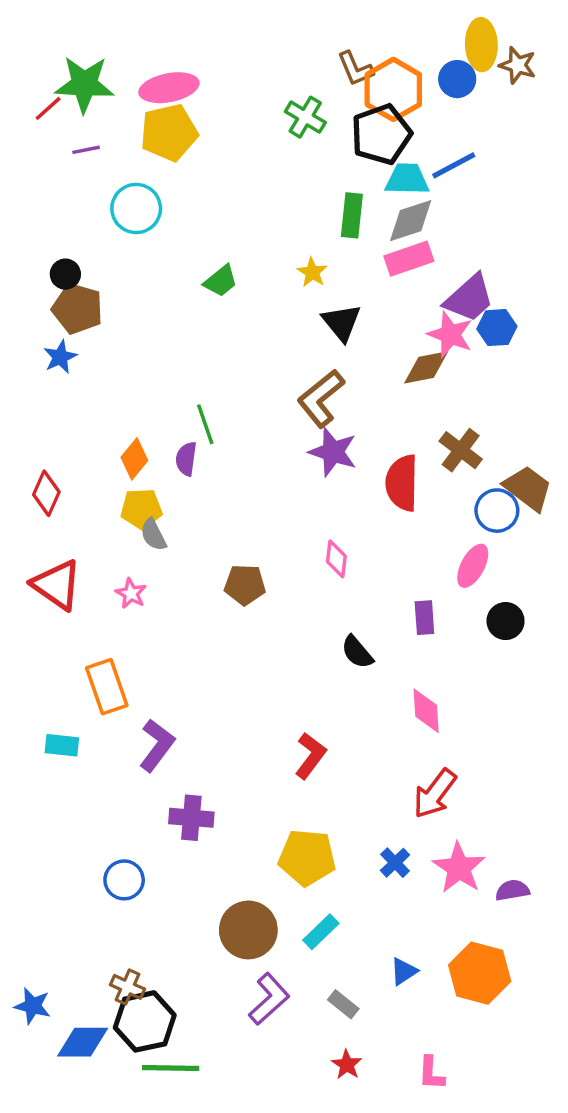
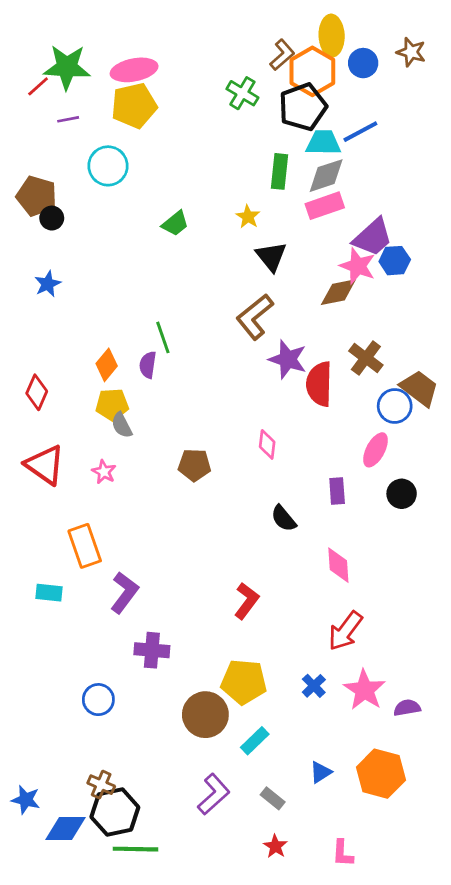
yellow ellipse: (481, 45) -> (332, 36), moved
brown L-shape: (355, 69) -> (282, 55), turned -108
brown pentagon: (77, 309) -> (37, 196), moved
purple star: (333, 452) -> (288, 359), moved
brown circle: (248, 930) -> (205, 715), moved

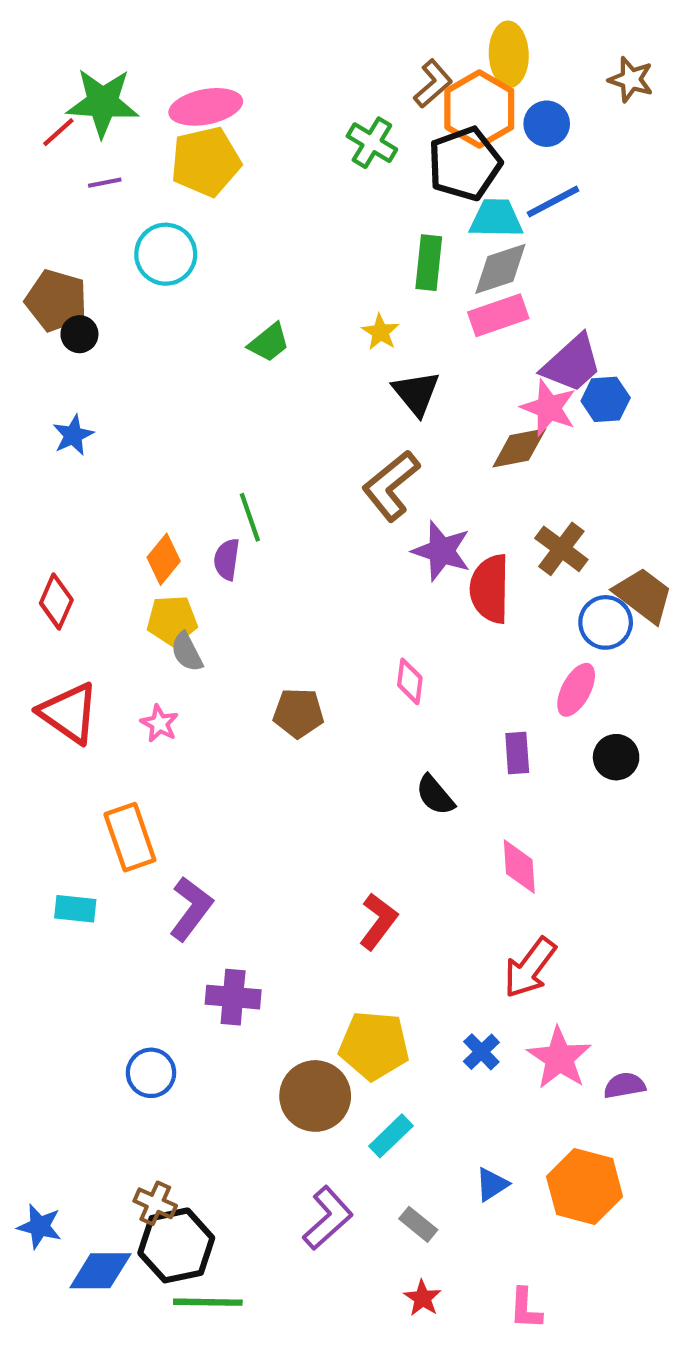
blue circle: (363, 63) -> (547, 124), moved

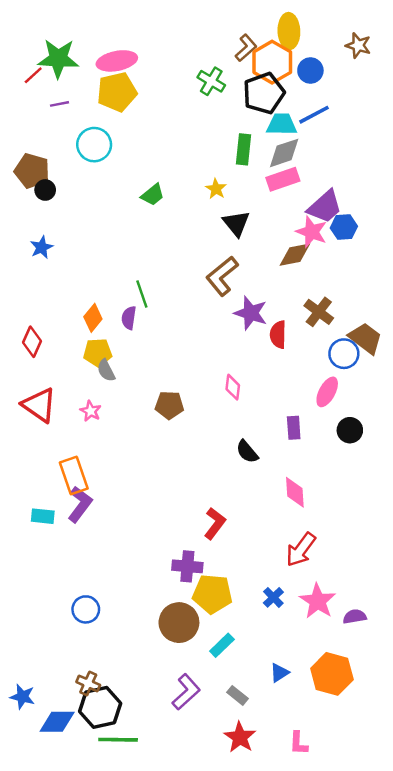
red semicircle: (490, 589) -> (278, 335), size x0.7
purple L-shape: (191, 909) -> (80, 504), moved
purple cross: (233, 997) -> (187, 566), moved
red star: (422, 1298) -> (240, 737), size x1.5

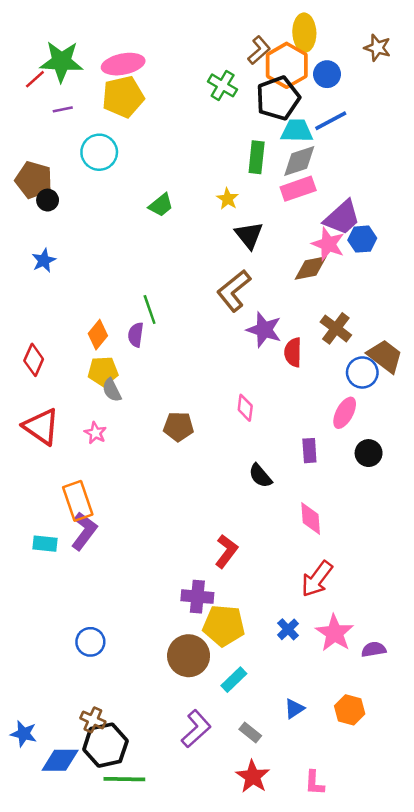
orange hexagon: (332, 674) -> (350, 710), size x0.7

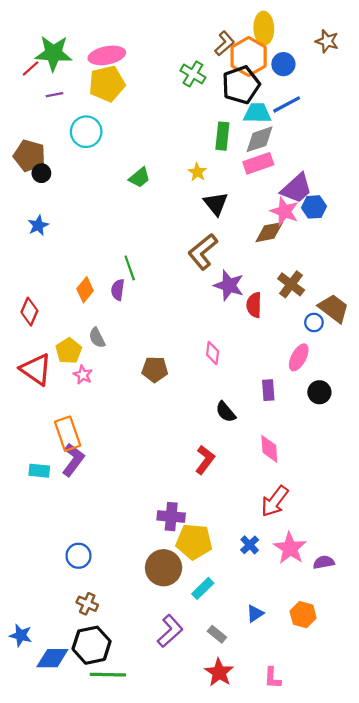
yellow pentagon: (103, 371) -> (69, 351), moved, turned -30
blue circle: (362, 372) -> (314, 322), size x0.7
red L-shape: (226, 551) -> (205, 460), moved
brown cross: (93, 720) -> (87, 604), moved

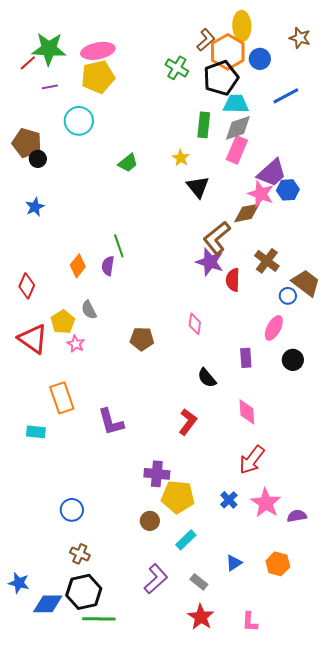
blue line: (287, 104) -> (286, 96), moved
pink rectangle: (258, 163) -> (237, 150), turned -48
brown L-shape: (203, 252) -> (217, 238), moved
purple L-shape: (73, 460) -> (111, 422), moved, turned 128
brown circle: (164, 568) -> (150, 521), size x0.6

